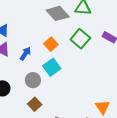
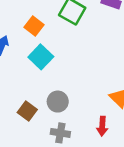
gray circle: (33, 80) -> (58, 102), moved

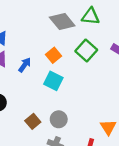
cyan square: (41, 57) -> (53, 81), turned -30

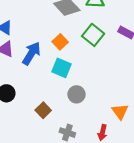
blue arrow: (25, 65) -> (31, 53), size x1.5
gray circle: (59, 119) -> (76, 94), moved

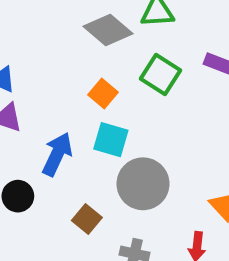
blue arrow: (31, 53) -> (57, 154), moved
gray circle: (76, 94) -> (143, 184), size x1.6

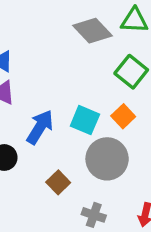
orange square: (103, 93) -> (123, 116), moved

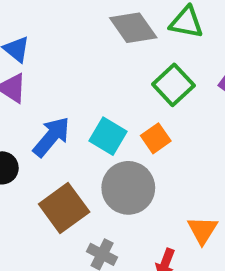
brown square: (58, 182) -> (64, 208), size x1.6

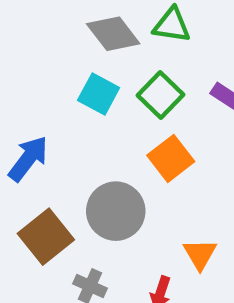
cyan square: (108, 136) -> (99, 94), moved
orange square: (156, 138) -> (171, 158), moved, size x1.4

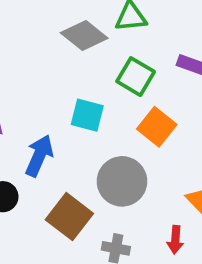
cyan square: (99, 94) -> (87, 115), moved

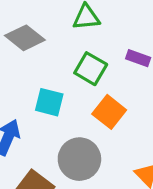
gray diamond: (84, 36) -> (25, 38), moved

